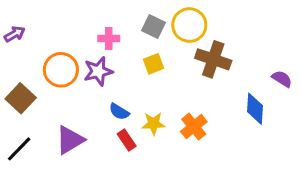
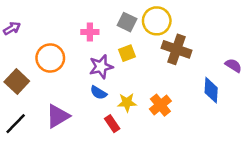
purple star: (98, 71) -> (101, 67), moved
red rectangle: (127, 140) -> (112, 124), moved

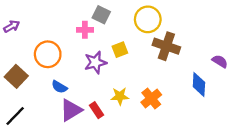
gray square: (127, 22) -> (101, 15), moved
blue semicircle: (99, 93) -> (59, 87), moved
purple triangle: (58, 116) -> (71, 110), moved
red rectangle: (112, 124) -> (97, 110), moved

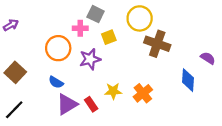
yellow square: (120, 50) -> (109, 37), moved
orange circle: (48, 54) -> (58, 48), moved

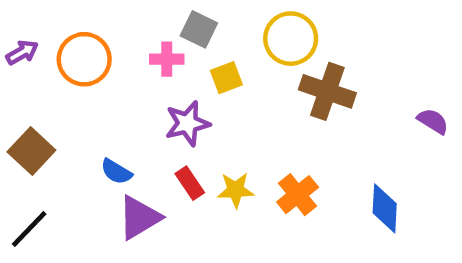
orange circle: (58, 48) -> (84, 59), moved
blue diamond: (188, 80) -> (385, 208), moved
red rectangle: (91, 104) -> (190, 183), moved

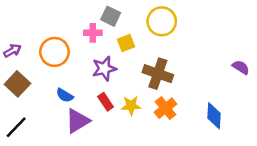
purple arrow: (22, 52) -> (12, 51), moved
orange circle: (84, 59) -> (54, 52), moved
brown cross: (327, 91) -> (158, 74), moved

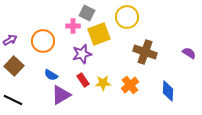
yellow square: (126, 43) -> (99, 34), size x1.6
brown cross: (158, 74) -> (145, 52), moved
black line: (16, 127) -> (13, 100), turned 72

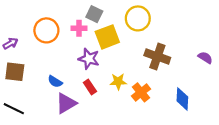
orange circle: (43, 41) -> (46, 30), moved
purple star: (82, 54) -> (89, 59), turned 30
brown square: (14, 66) -> (15, 72), turned -36
yellow star: (103, 83) -> (118, 82), moved

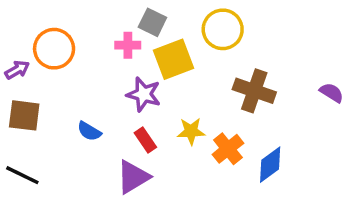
orange circle: (46, 30) -> (54, 49), moved
blue diamond: (182, 99) -> (270, 165), moved, turned 50
purple triangle: (66, 103) -> (133, 177), moved

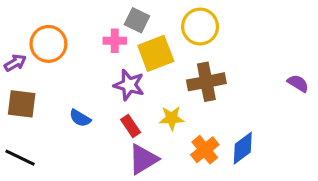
brown cross: (254, 91) -> (206, 82), moved, turned -30
orange cross: (228, 149) -> (205, 150), moved
purple triangle: (133, 177) -> (143, 159), moved

